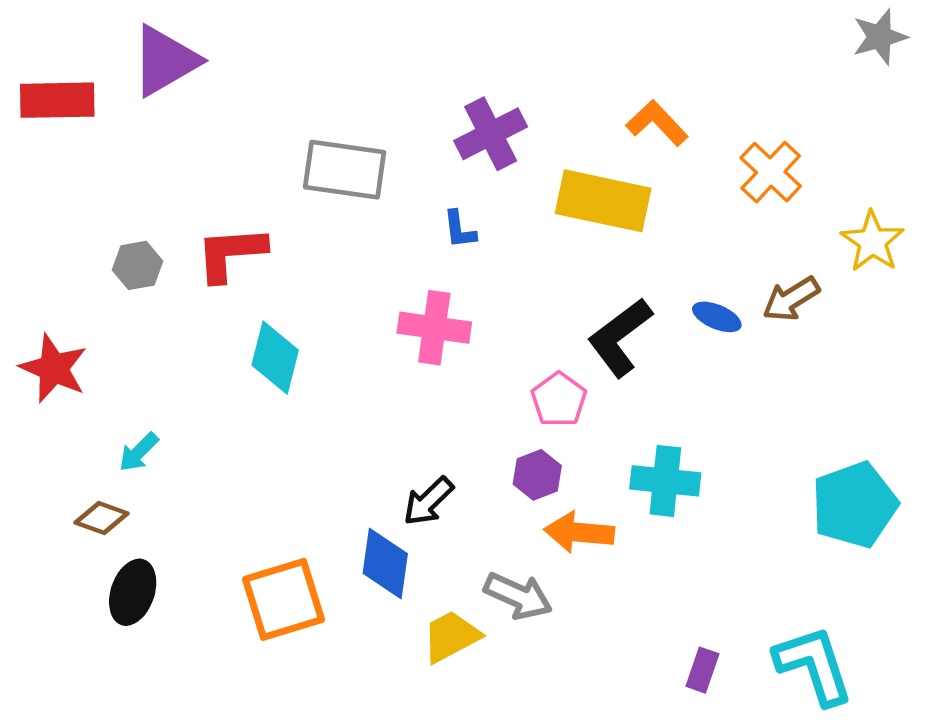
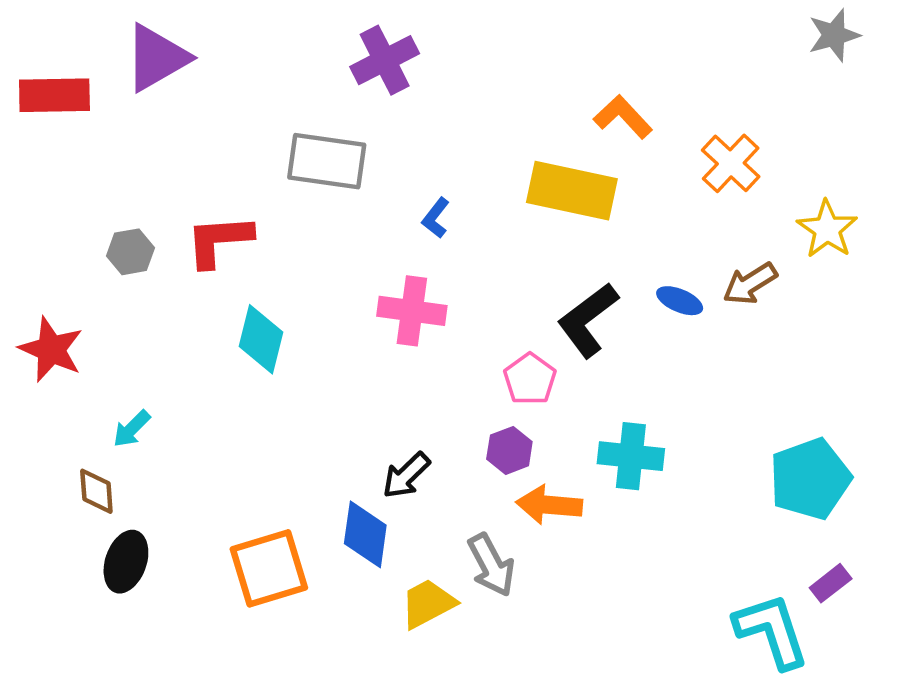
purple cross: (491, 134) -> (385, 60), moved
blue L-shape: (459, 230) -> (436, 218), turned 45
brown diamond: (102, 518) -> (96, 491), turned 66
gray arrow: (518, 596) -> (491, 565), turned 38
purple rectangle: (702, 670) -> (831, 583), moved, turned 33

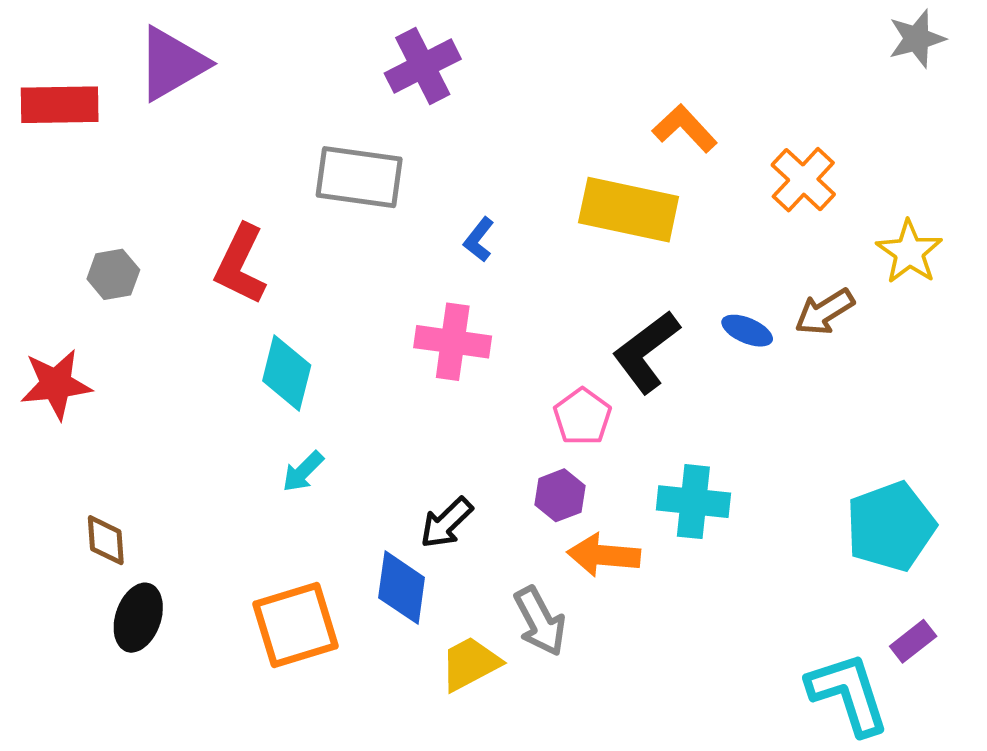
red L-shape: (219, 241) -> (241, 264), turned -60
gray hexagon: (130, 252) -> (113, 274), moved
red star: (51, 349) -> (56, 384), turned -30
cyan arrow: (132, 429) -> (303, 472), moved

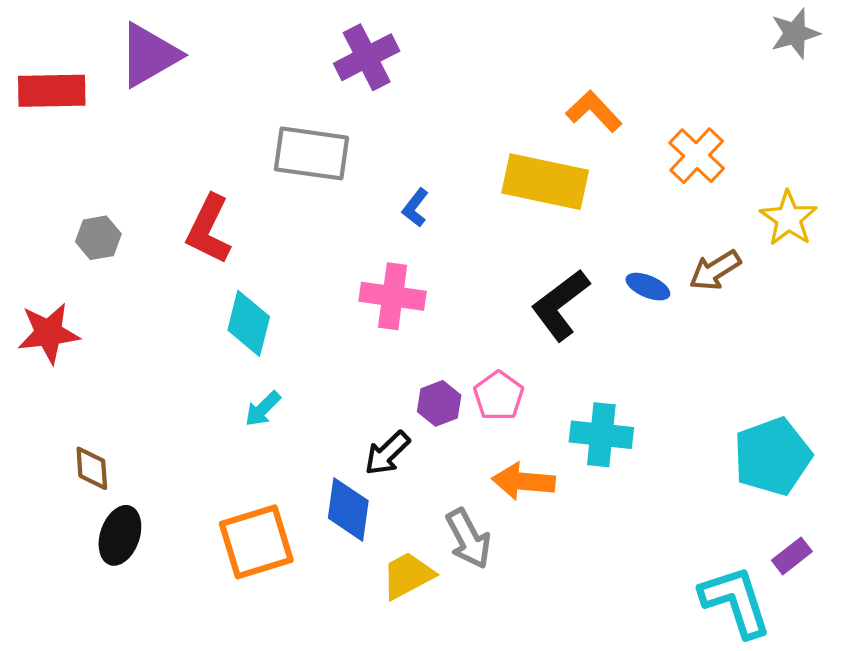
pink pentagon: (582, 417) -> (499, 396), moved
purple hexagon: (560, 495) -> (439, 403), moved

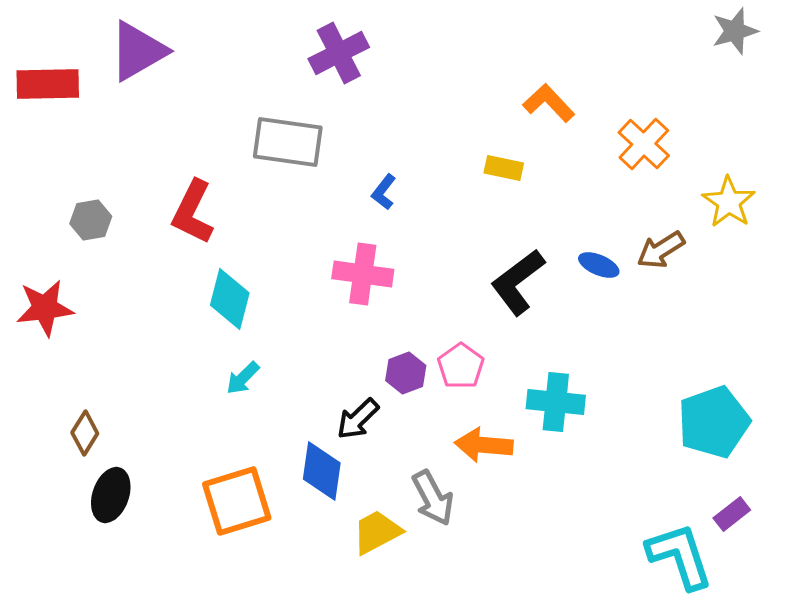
yellow rectangle: (545, 182) -> (504, 168), size x0.5
brown diamond: (92, 468) -> (85, 433), turned 36

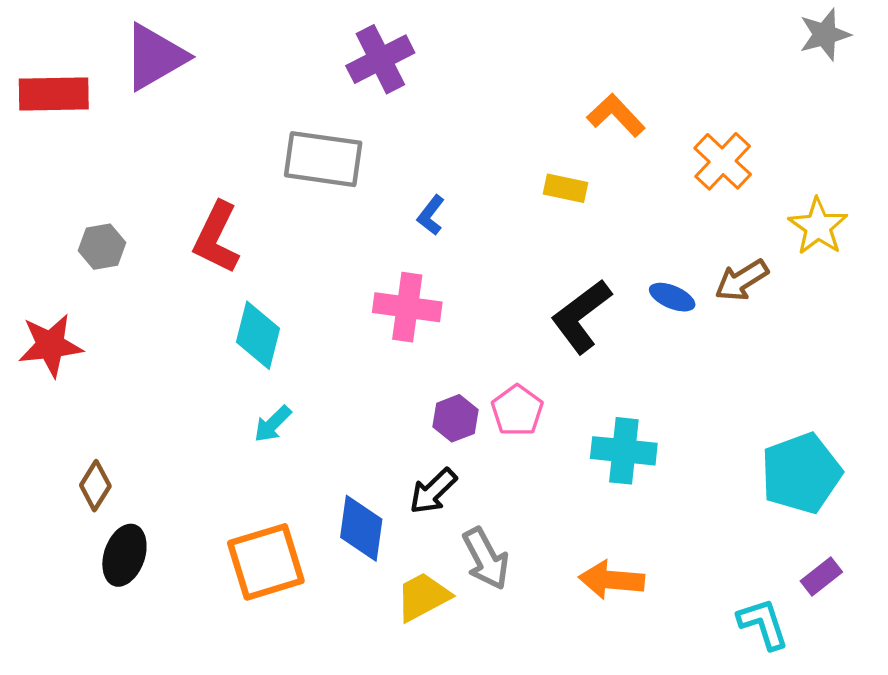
black arrow: (358, 419) -> (433, 491), moved
orange arrow: (484, 445) -> (612, 580), moved
cyan L-shape: (680, 556) -> (763, 624), size x0.7

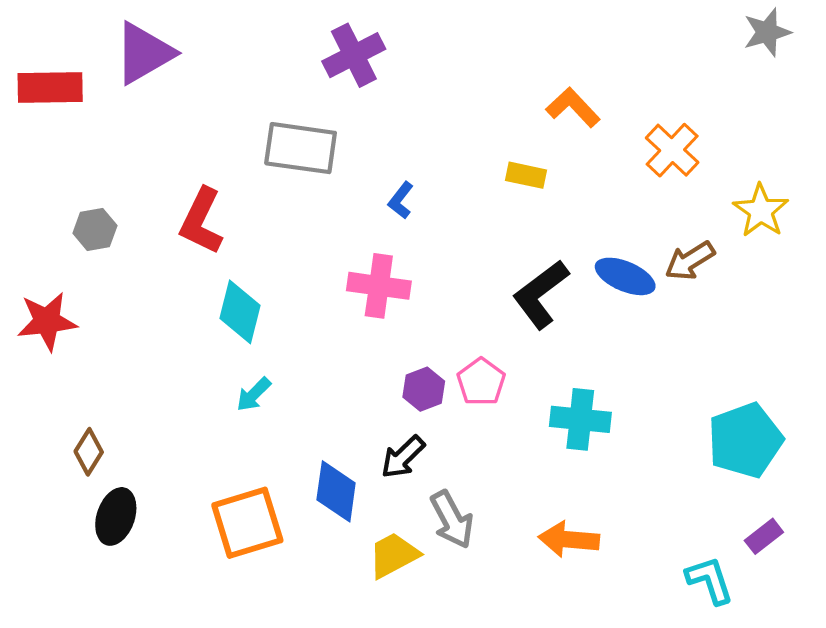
blue ellipse: (672, 297) -> (625, 276), size x1.4

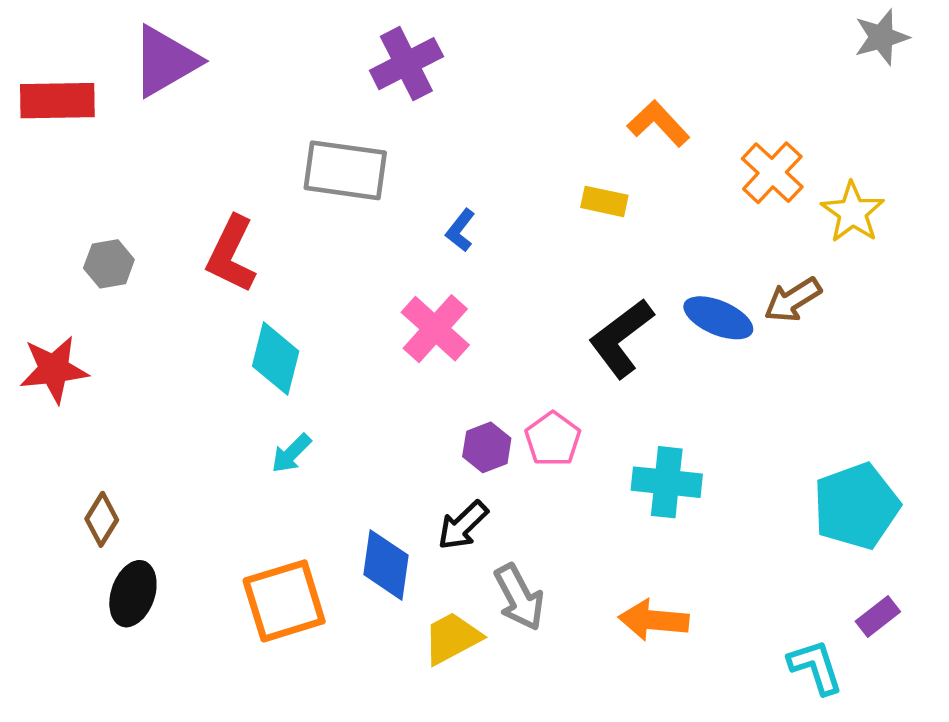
yellow star: (761, 211) -> (853, 212), moved
pink cross: (379, 286) -> (435, 329), turned 34

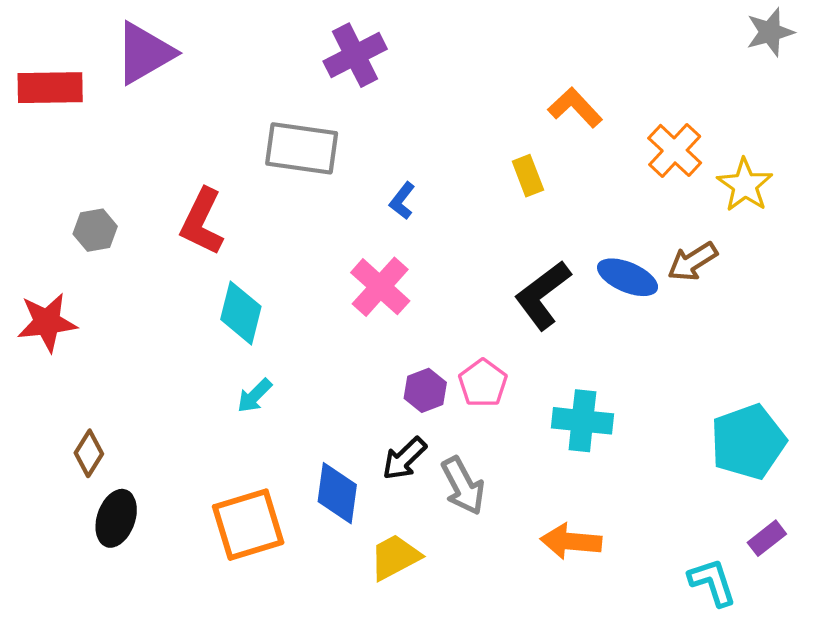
yellow rectangle: (604, 201) -> (528, 176), turned 57
gray arrow: (519, 597) -> (463, 486), moved

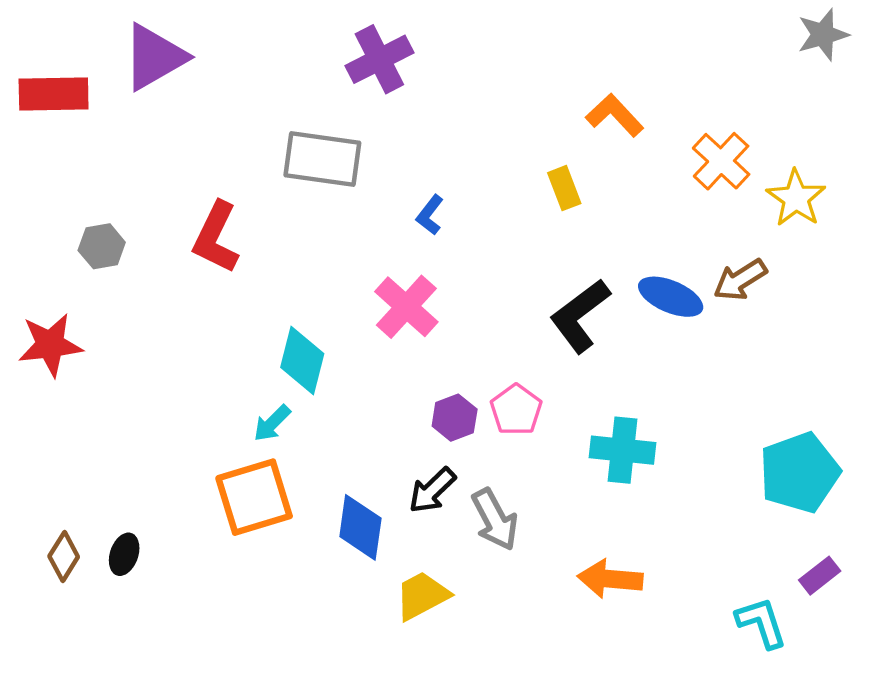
cyan diamond: (241, 313) -> (302, 361), moved
brown diamond: (89, 453) -> (64, 557), moved
black ellipse: (116, 518) -> (124, 554), size x0.7
orange square: (248, 525) -> (254, 497), moved

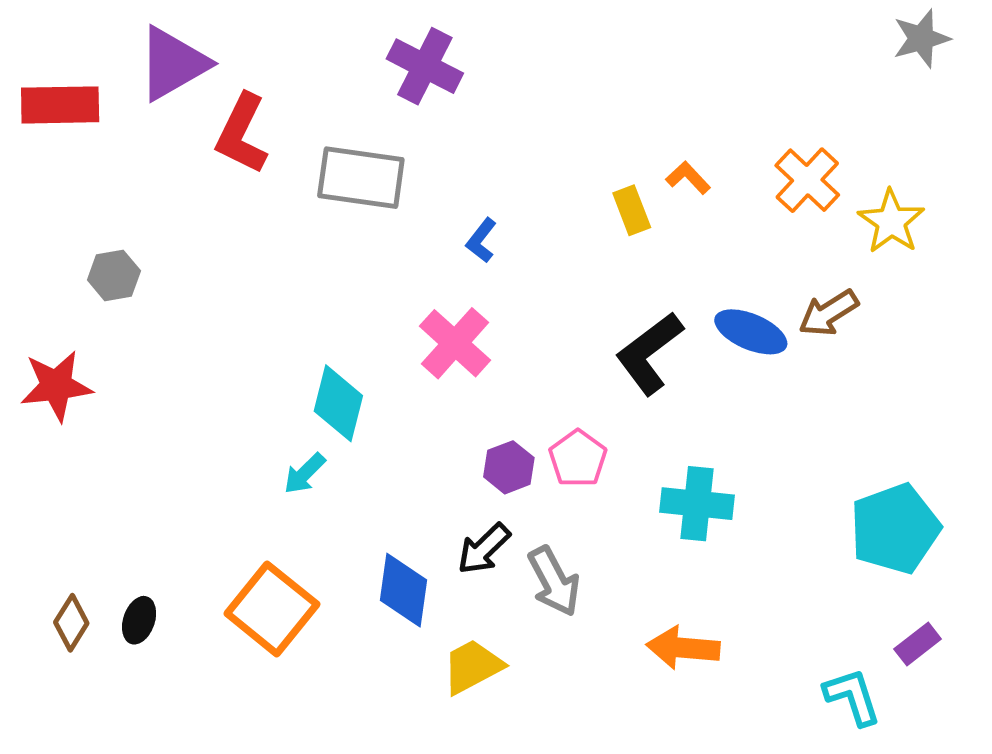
purple cross: (379, 59) -> (425, 66), turned -36
orange L-shape: (615, 115) -> (688, 178), moved, size x0.7
red L-shape: (216, 237) -> (242, 134), moved
orange square: (254, 497) -> (272, 609), moved, turned -34

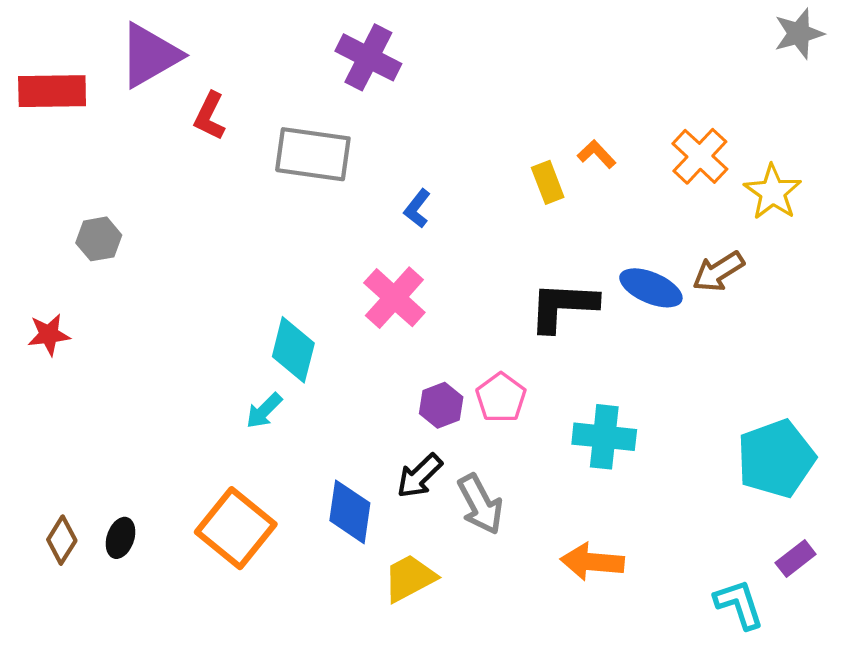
red L-shape: (242, 134) -> (210, 116), size x0.7
black L-shape: (649, 353) -> (563, 306), turned 40
red star: (56, 386) -> (49, 335), size x0.7

